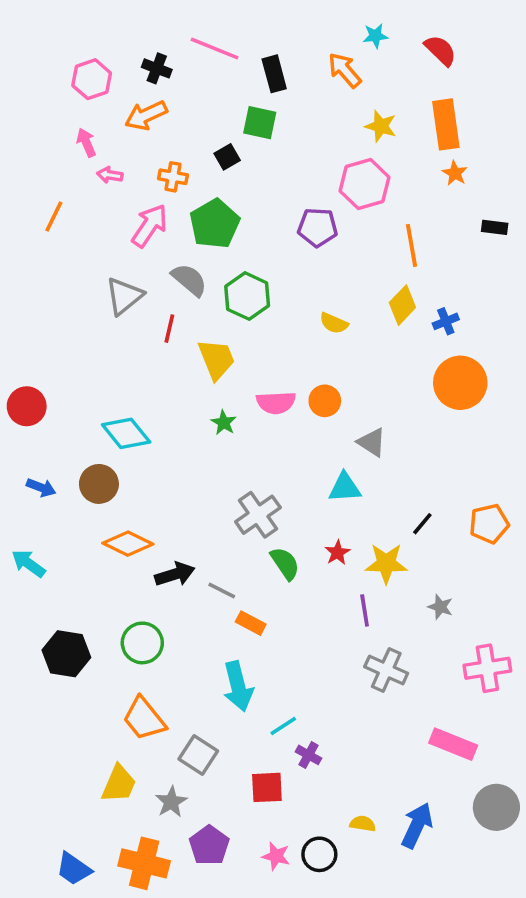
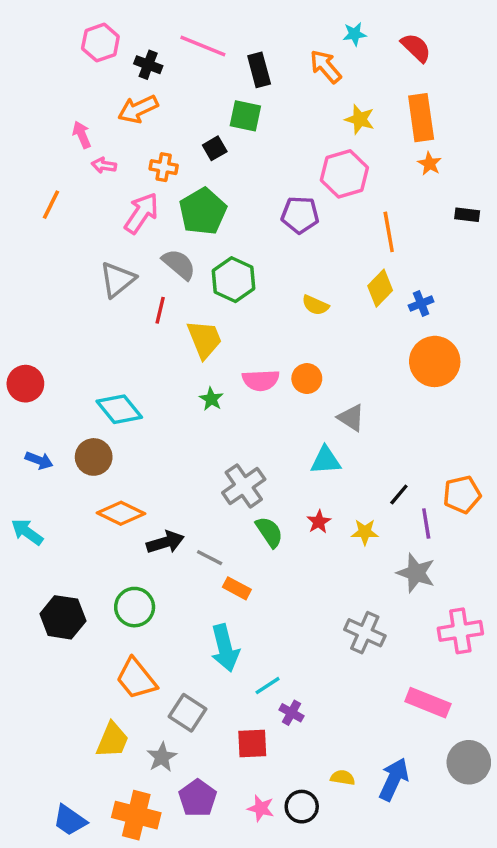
pink hexagon: (92, 79) -> (100, 43), moved
yellow star: (386, 563) -> (365, 532), size x0.7
gray star: (440, 607) -> (416, 573), size x1.6
purple line: (365, 610) -> (426, 523), moved

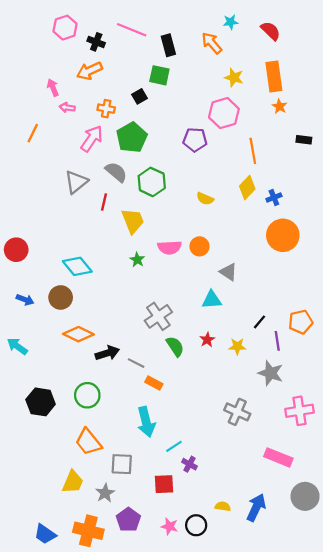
gray square: (187, 713) -> (122, 464), turned -30

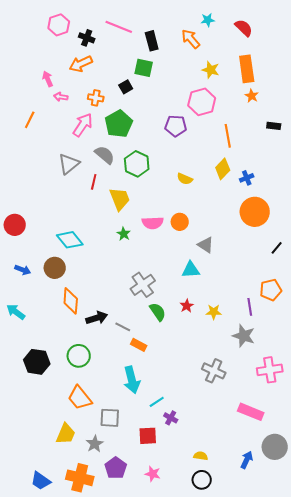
black line: (259, 322) -> (277, 248), moved
orange diamond: (78, 334) -> (71, 301), turned 68
blue arrow: (256, 507) -> (247, 460), moved, size x0.7
black circle: (196, 525) -> (202, 480), moved

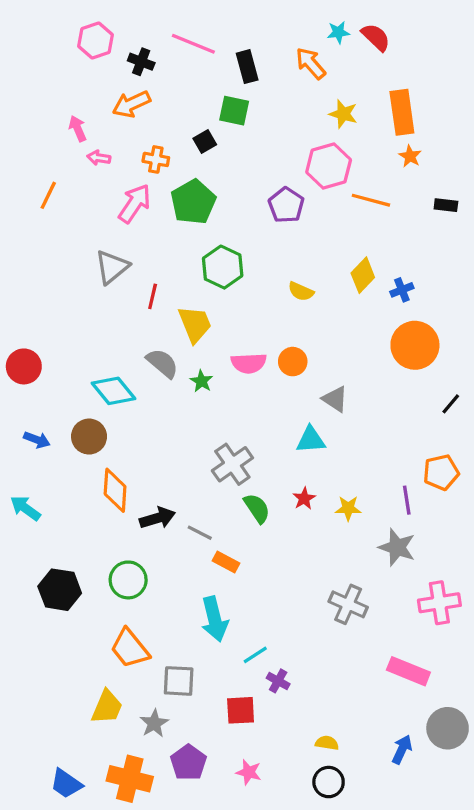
red semicircle: (244, 28) -> (376, 37), moved
purple pentagon: (176, 126) -> (286, 205), turned 30
orange line: (228, 136) -> (371, 200), moved, turned -65
gray semicircle: (105, 155) -> (162, 363), moved

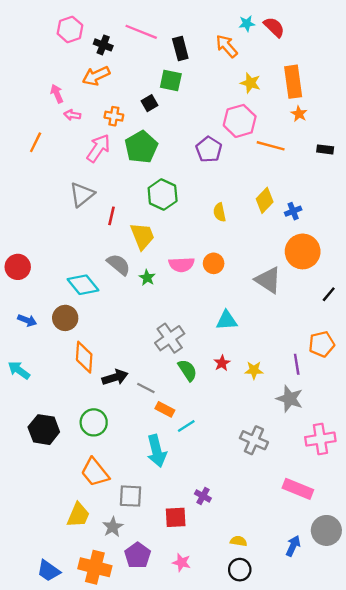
yellow semicircle: (301, 291) -> (220, 212), turned 54
gray triangle: (335, 399) -> (268, 280), moved, size x1.4
cyan line: (255, 655) -> (186, 426), moved

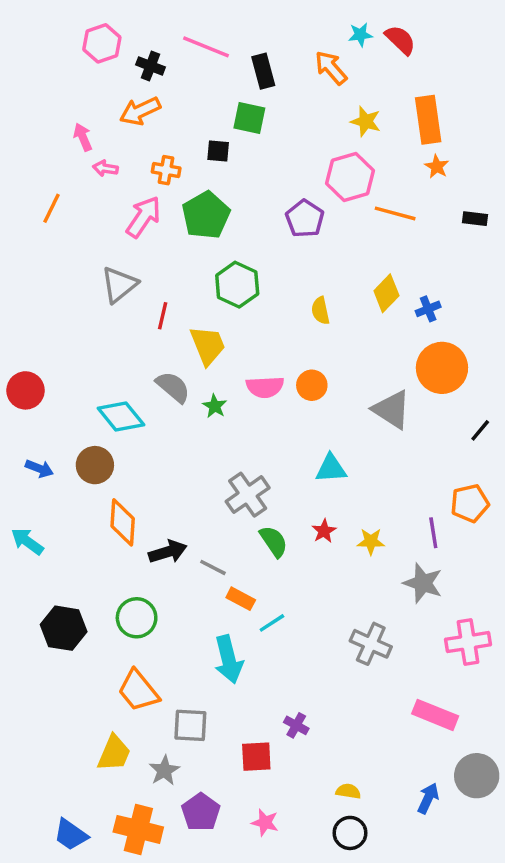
black square: (149, 103) -> (218, 151), turned 35

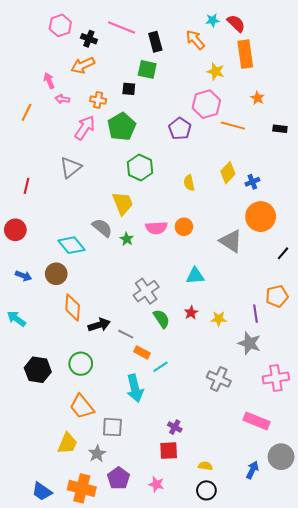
orange rectangle: (428, 120) -> (245, 54), moved
orange line: (52, 208) -> (27, 112), moved
red line: (163, 316) -> (27, 186), moved
red square: (256, 757) -> (169, 451), moved

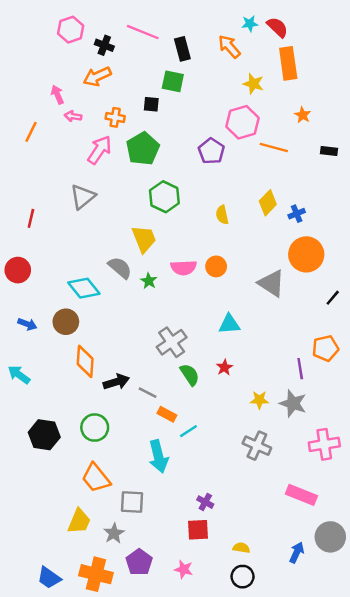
yellow star: (219, 319) -> (259, 400), moved

